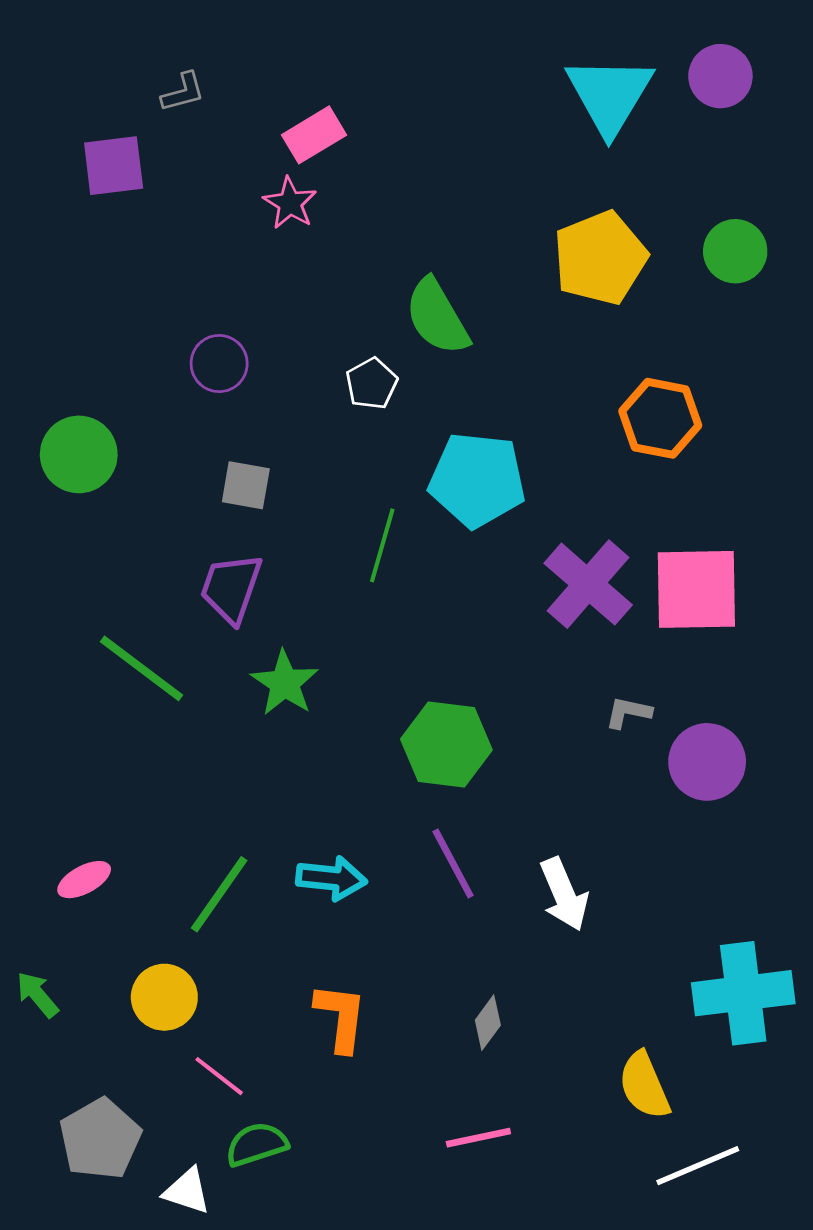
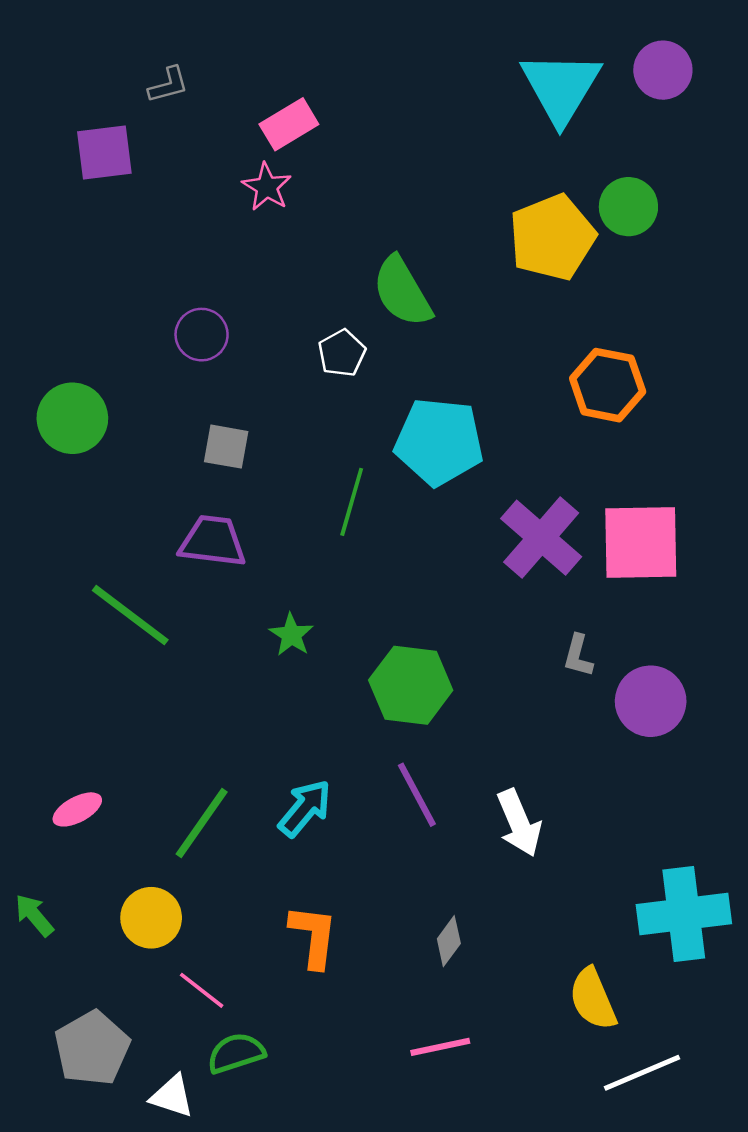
green circle: (735, 251) -> (628, 207), moved
purple trapezoid: (231, 588) -> (213, 541), turned 78
green star: (285, 683) -> (291, 635), moved, size x0.7
gray L-shape: (628, 712) -> (578, 656), turned -87
cyan arrow: (331, 878) -> (305, 808), turned -56

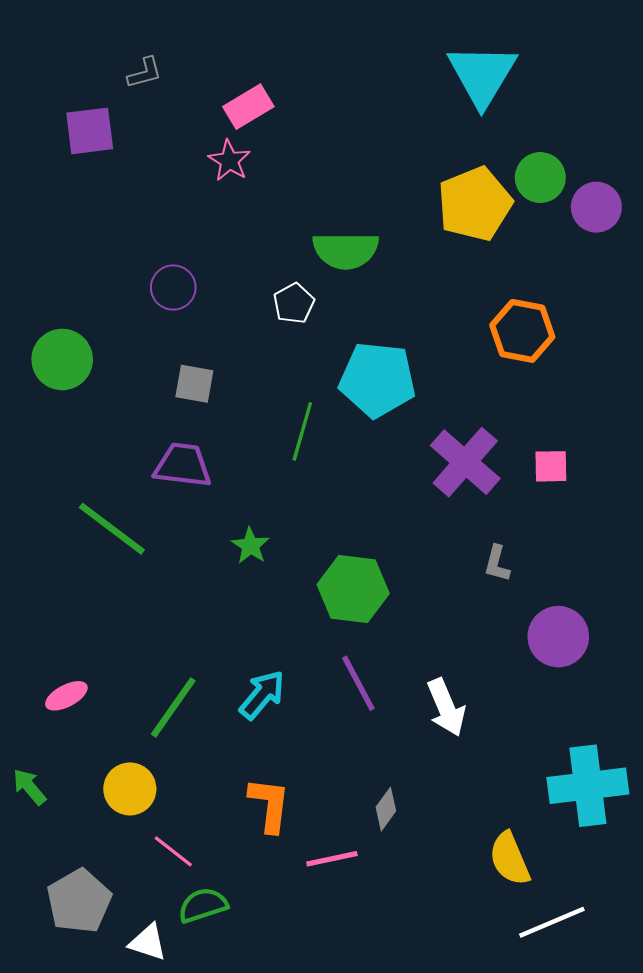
purple circle: (663, 70) -> (596, 207), moved
green semicircle: (402, 292) -> (346, 251), turned -60
pink square: (641, 543) -> (551, 466), size x0.5
purple circle: (651, 701) -> (558, 637), moved
pink line: (440, 1047) -> (332, 859), moved

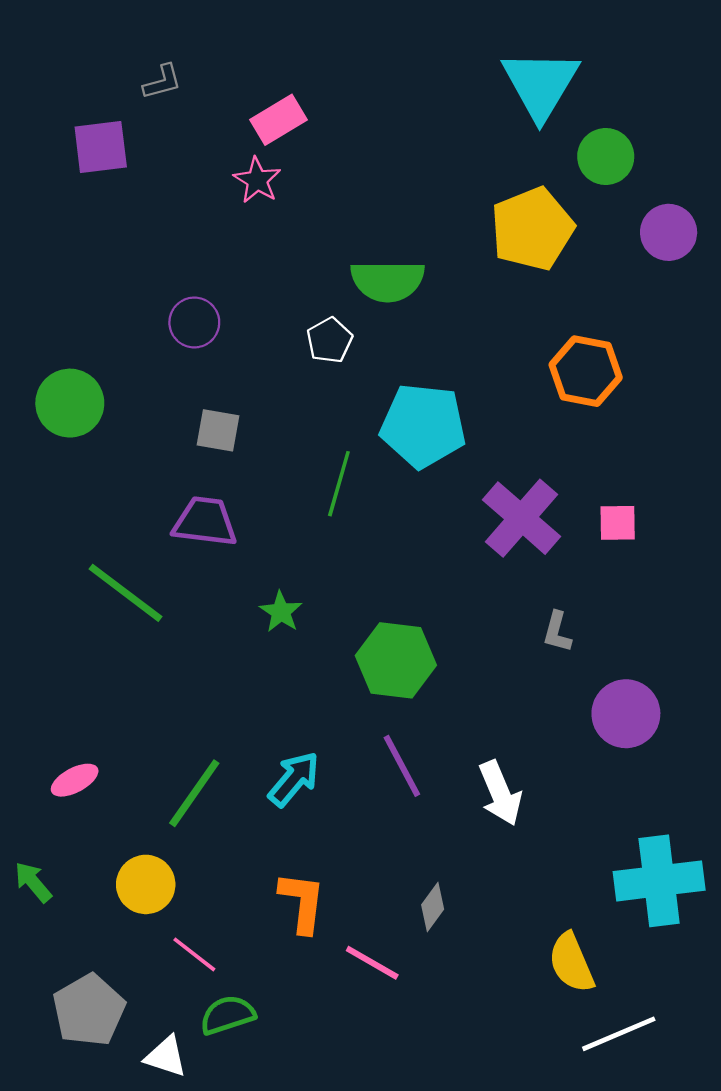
green circle: (540, 178) -> (606, 157), moved
pink line: (332, 859) -> (372, 963), turned 42

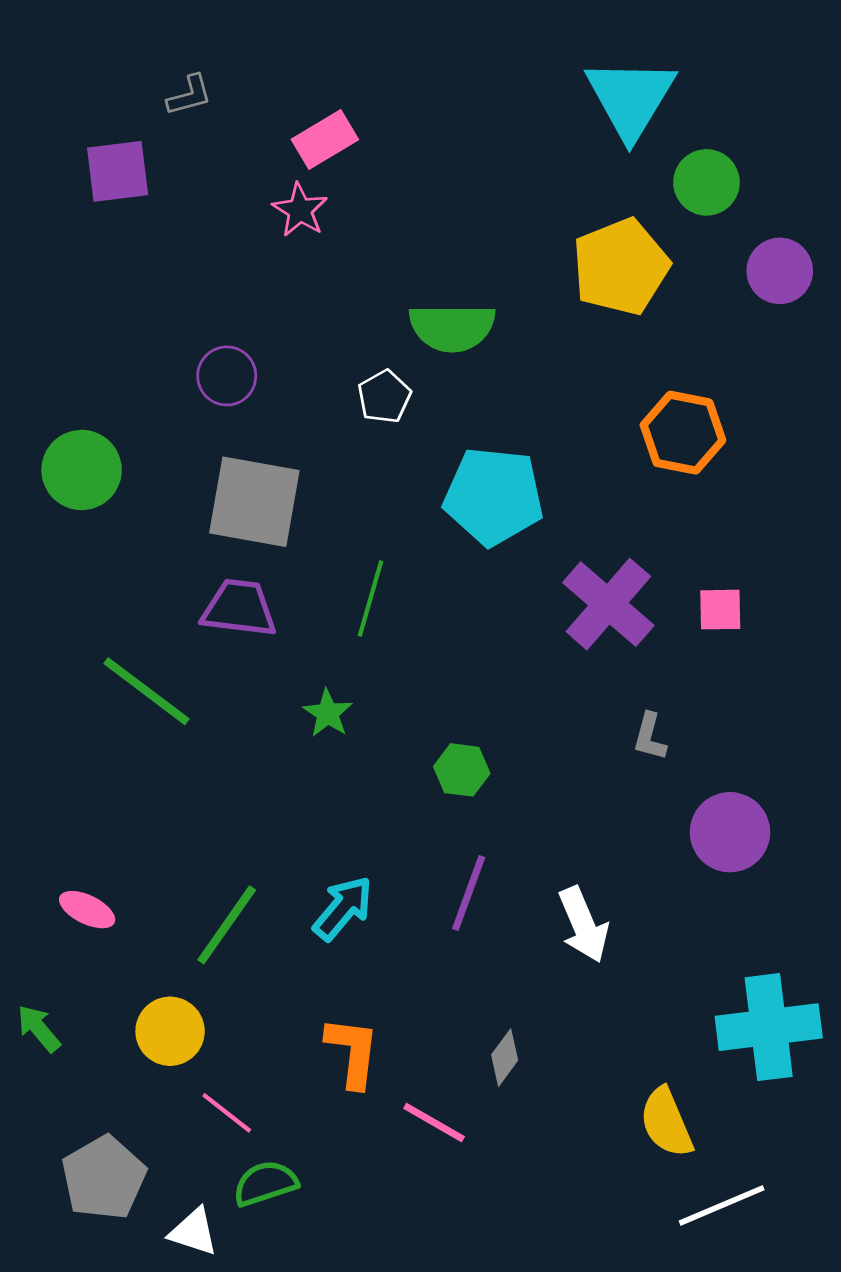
gray square: (218, 430) -> (254, 502), size x1.8
green line: (339, 484) -> (371, 599), moved
green hexagon: (396, 660) -> (462, 770), size x0.6
purple line: (402, 766) -> (469, 893), turned 48
pink ellipse: (75, 780) -> (87, 910), turned 54

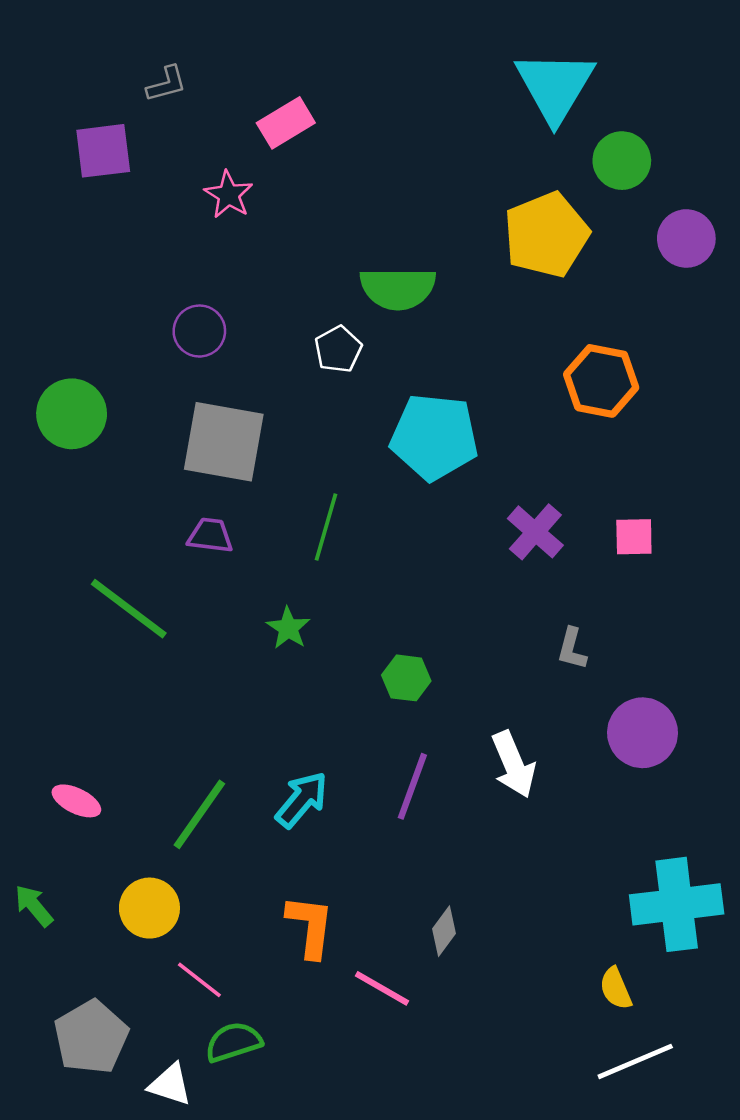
pink star: (300, 210) -> (229, 195), moved
purple cross: (608, 604) -> (535, 532), size x0.7
purple trapezoid: (239, 608) -> (210, 536), size x0.7
white arrow: (583, 925) -> (513, 764), moved
yellow semicircle: (666, 1123) -> (616, 988), moved, size x0.7

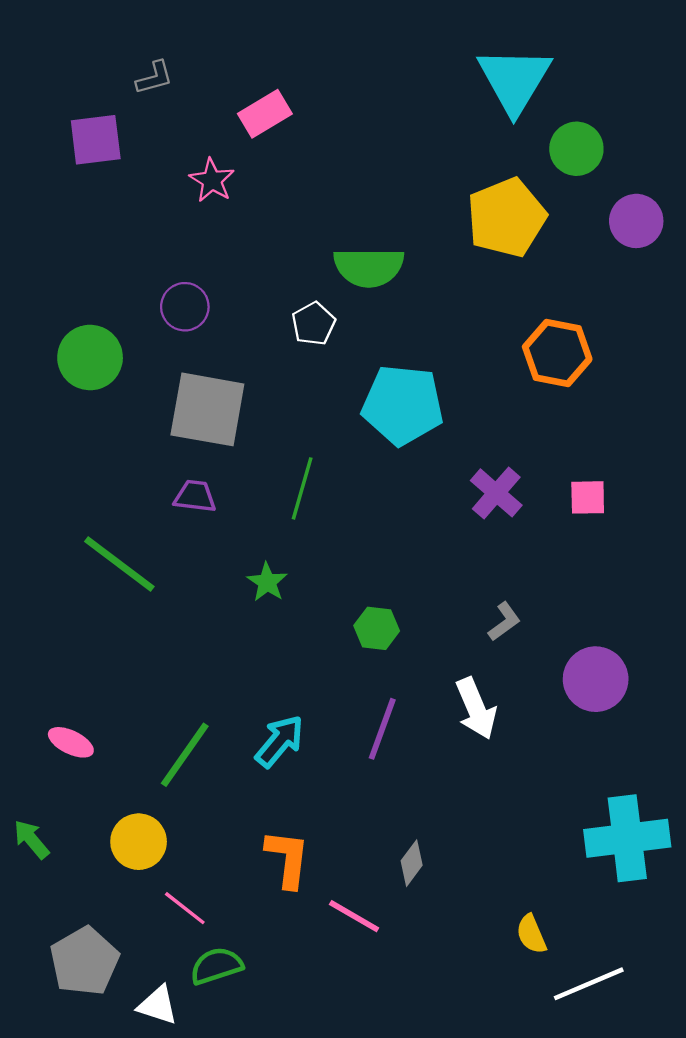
green circle: (72, 414) -> (90, 358), moved
gray L-shape: (572, 649) -> (504, 622), moved, turned -141
yellow semicircle: (616, 988) -> (531, 934), moved

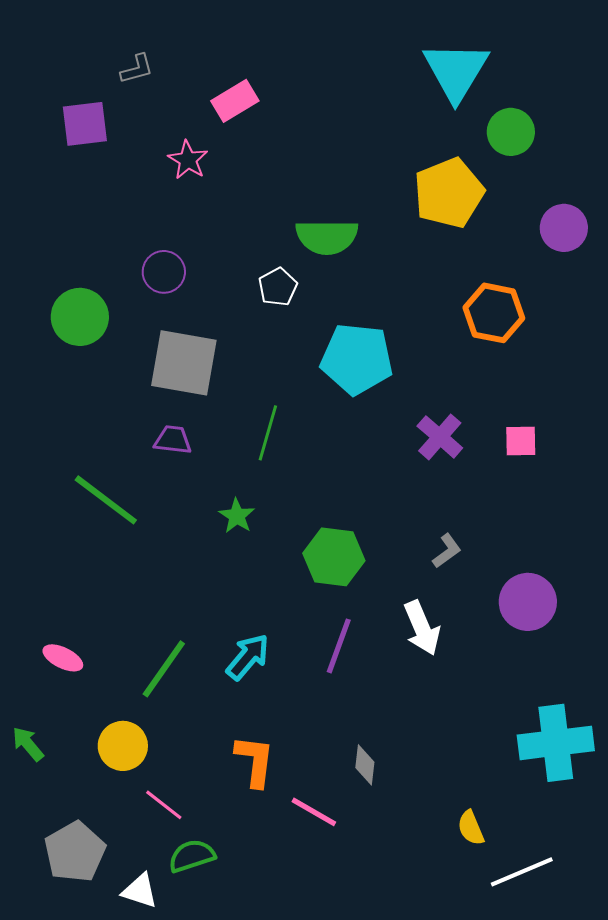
purple circle: (636, 221) -> (564, 228), moved
green hexagon: (377, 628) -> (334, 557), size x1.5
gray diamond: (412, 863) -> (365, 765), turned -30

